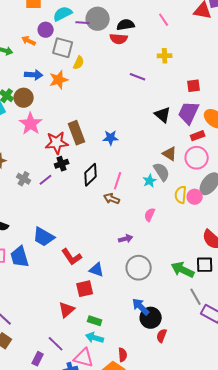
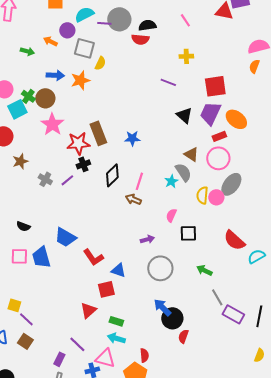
purple line: (138, 77) -> (168, 82), moved
red square: (194, 86) -> (215, 86), size x1.6
black square: (205, 265) -> (188, 233), moved
green arrow: (183, 270) -> (204, 270), size x0.7

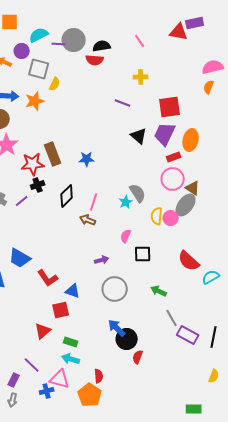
orange ellipse: (236, 119) -> (191, 140), turned 65
brown triangle: (191, 154) -> (193, 188), moved

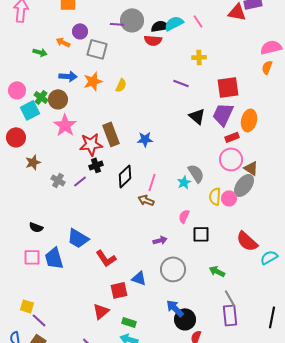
cyan semicircle: (39, 35) -> (174, 23), moved
yellow semicircle: (55, 84) -> (121, 85), moved
blue triangle: (73, 291) -> (139, 278), moved
purple rectangle: (188, 335) -> (230, 315), moved, turned 55

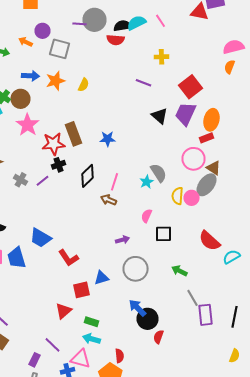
red square: (228, 87) -> (190, 87), turned -30
red rectangle: (232, 137) -> (206, 138), moved
blue triangle: (139, 278) -> (102, 278), turned -35
purple rectangle: (230, 315) -> (206, 315), moved

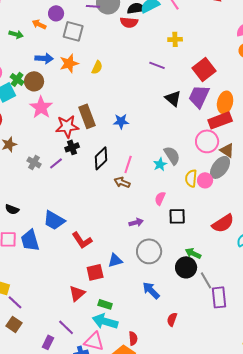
red rectangle: (206, 138) -> (220, 120), size x1.6
red semicircle: (210, 241) -> (223, 223), turned -75
black circle: (148, 319) -> (186, 267), moved
cyan arrow: (92, 339) -> (105, 321), size x1.4

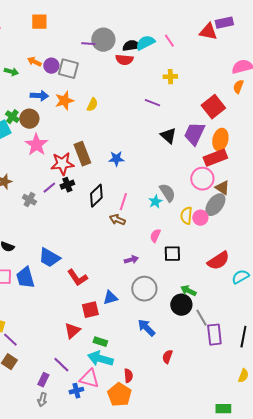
purple circle: (56, 13) -> (51, 66), moved
red square: (204, 69) -> (213, 107), moved
purple line: (56, 163) -> (49, 188), moved

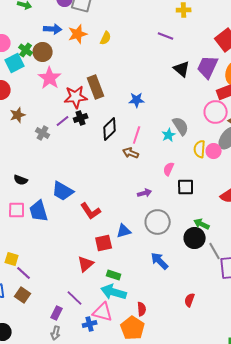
blue star: (116, 159) -> (137, 100), moved
red semicircle: (167, 357) -> (190, 300), moved

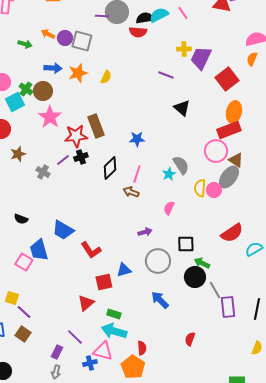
purple trapezoid: (208, 67) -> (201, 58), moved
black square: (186, 187) -> (186, 244), moved
pink square: (17, 210) -> (24, 262), moved, turned 30

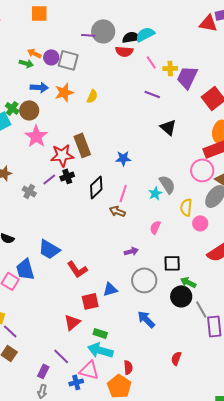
pink line: (183, 13) -> (151, 62), moved
green arrow: (25, 44) -> (26, 63), moved
pink circle: (214, 190) -> (200, 223), moved

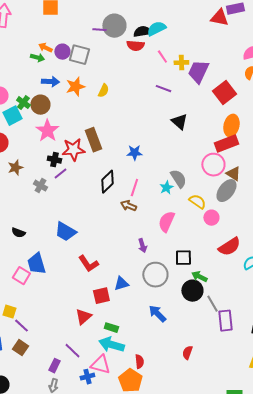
black cross: (67, 176) -> (54, 160), moved, turned 32
yellow semicircle: (186, 207) -> (197, 202), turned 120
pink semicircle: (155, 227) -> (166, 222), size x1.5
blue trapezoid: (49, 249) -> (65, 232), moved
purple arrow: (131, 251) -> (142, 246), turned 88

